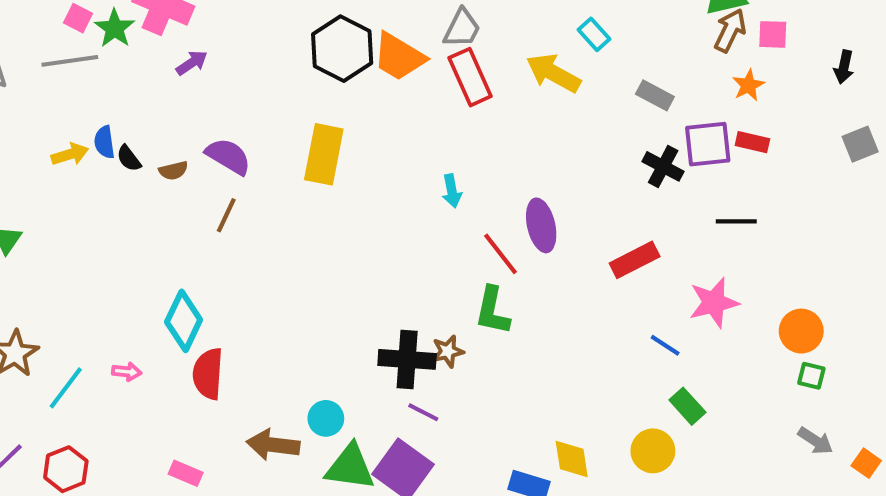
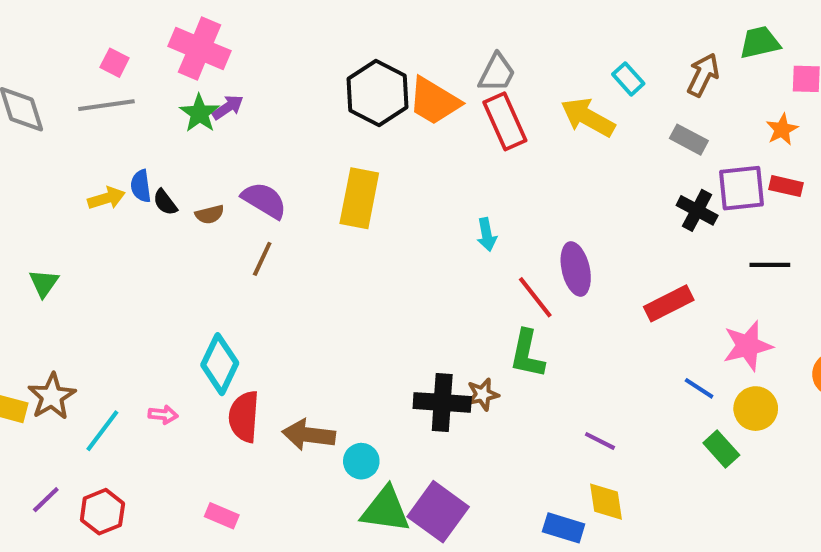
green star: (115, 28) -> (199, 113), moved
brown arrow: (730, 30) -> (703, 75), moved
purple line: (423, 412) -> (600, 441), moved
brown arrow: (273, 445) -> (309, 435), moved
yellow circle: (653, 451) -> (756, 409), moved

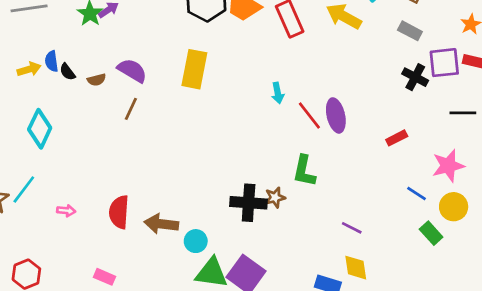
red line: (535, 297) -> (309, 115), moved
red rectangle: (669, 303) -> (397, 138), size x0.7
cyan diamond: (220, 364) -> (40, 129), moved
cyan line: (102, 431) -> (24, 190), moved

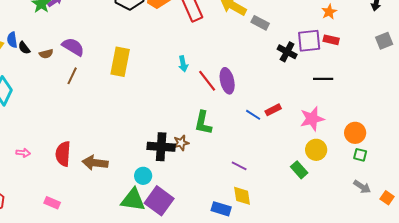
gray rectangle: (410, 31) -> (260, 23), moved
yellow rectangle: (194, 69) -> (120, 62), moved
red rectangle: (397, 138) -> (273, 110), moved
blue line: (417, 193) -> (253, 115), moved
cyan circle: (196, 241) -> (143, 176), moved

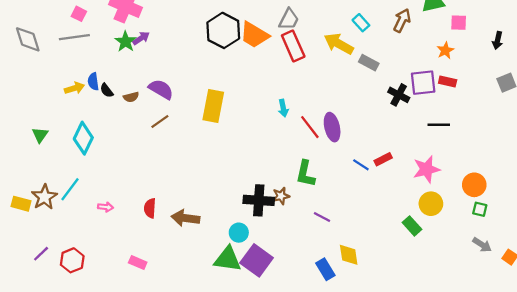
brown line: (72, 76) -> (160, 122), turned 30
red semicircle: (63, 154) -> (150, 208), size x0.7
purple line: (239, 166) -> (322, 217), moved
blue rectangle: (221, 209) -> (325, 269), turned 42

